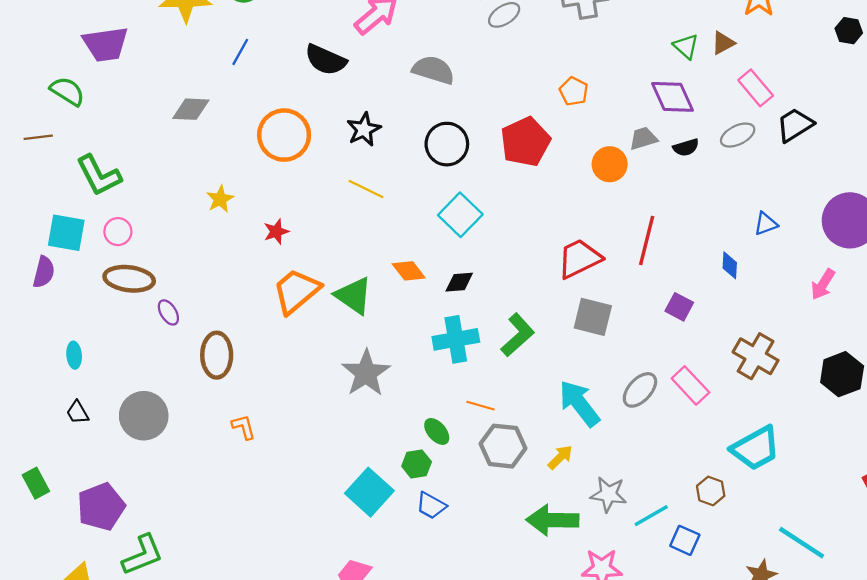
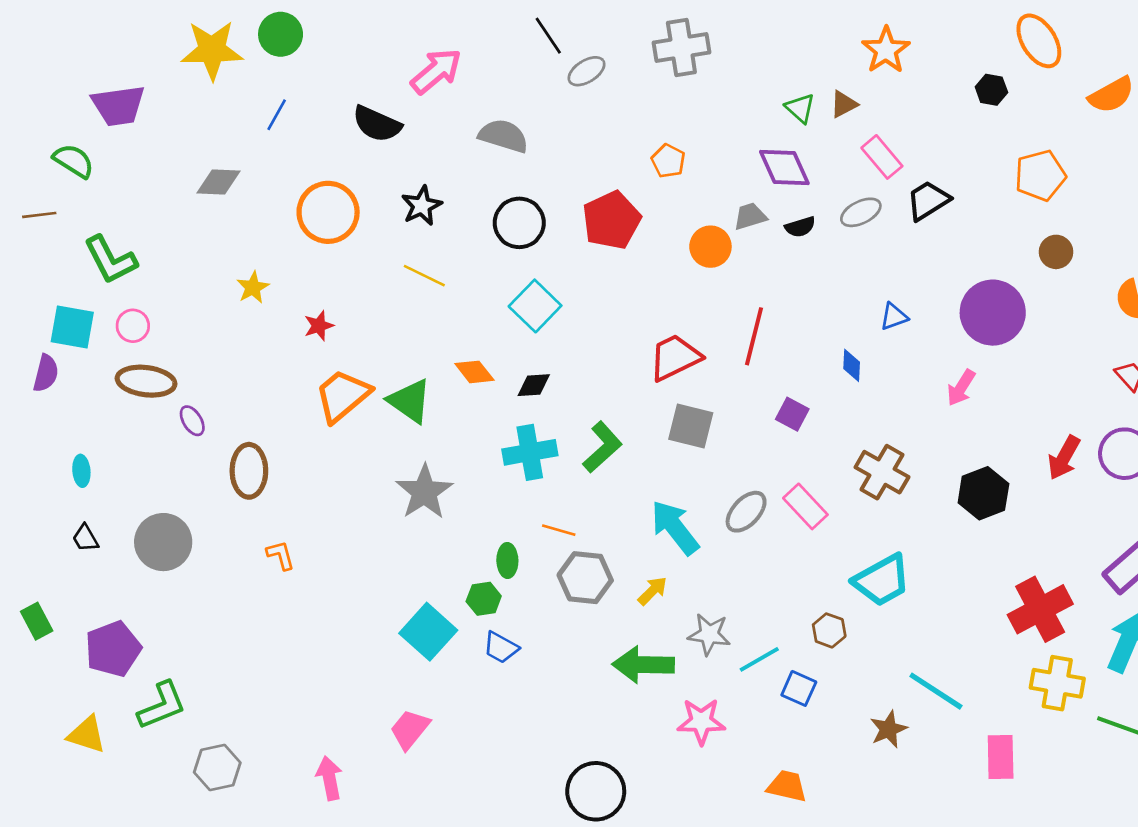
green ellipse: (437, 431) -> (507, 560), turned 40

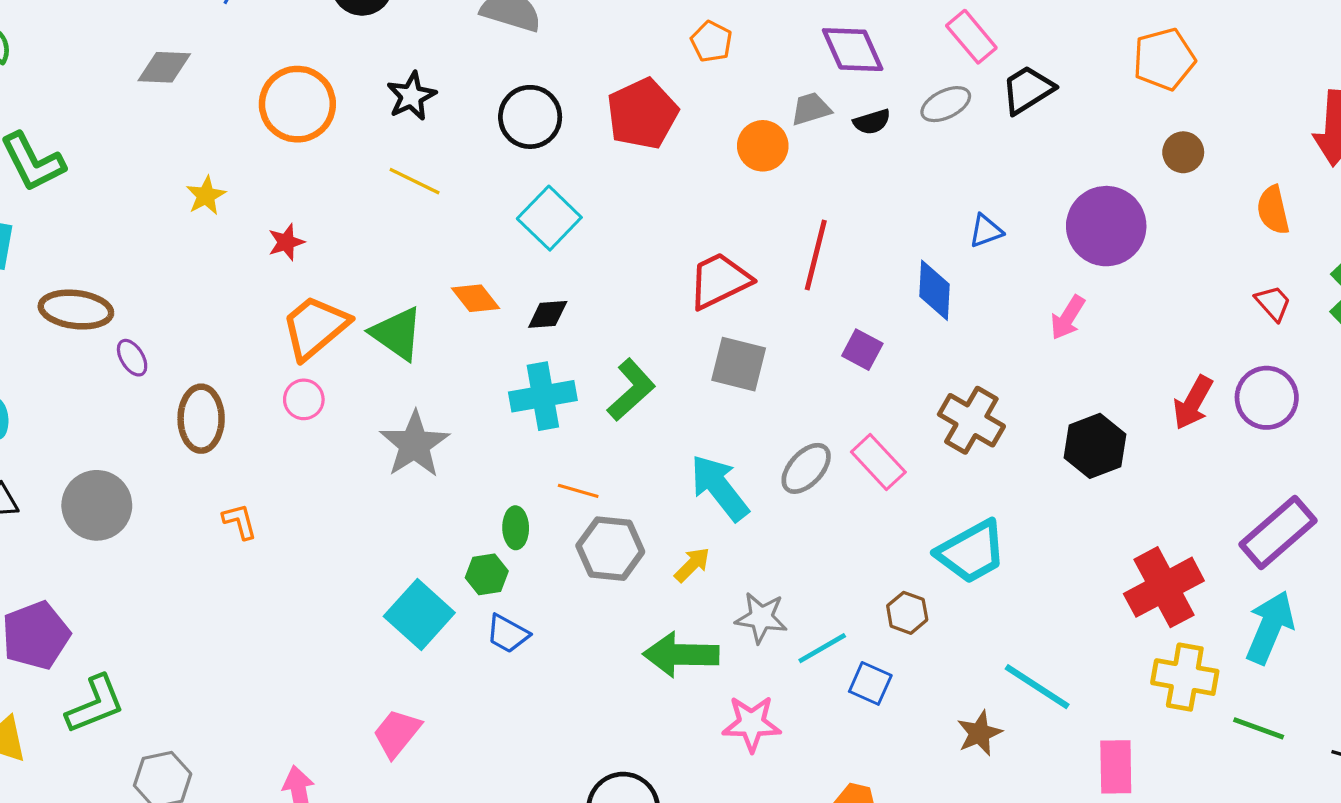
pink circle: (133, 326) -> (304, 399), moved
blue diamond: (852, 365) -> (934, 290), size x1.5

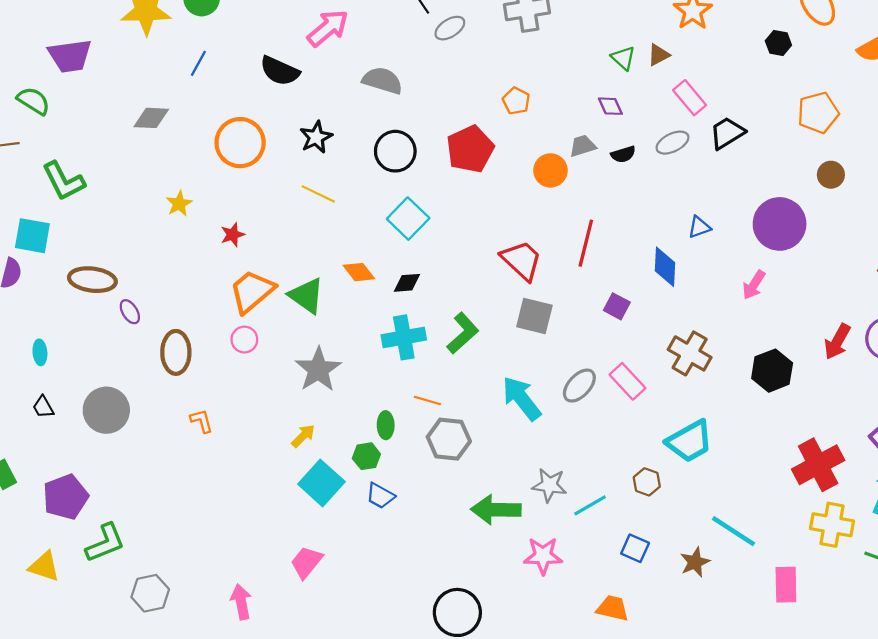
purple diamond: (853, 50) -> (610, 106), size x0.6
red trapezoid: (719, 281) -> (522, 260), turned 69
yellow arrow: (692, 565) -> (303, 436), moved
blue square: (870, 683) -> (635, 548), moved

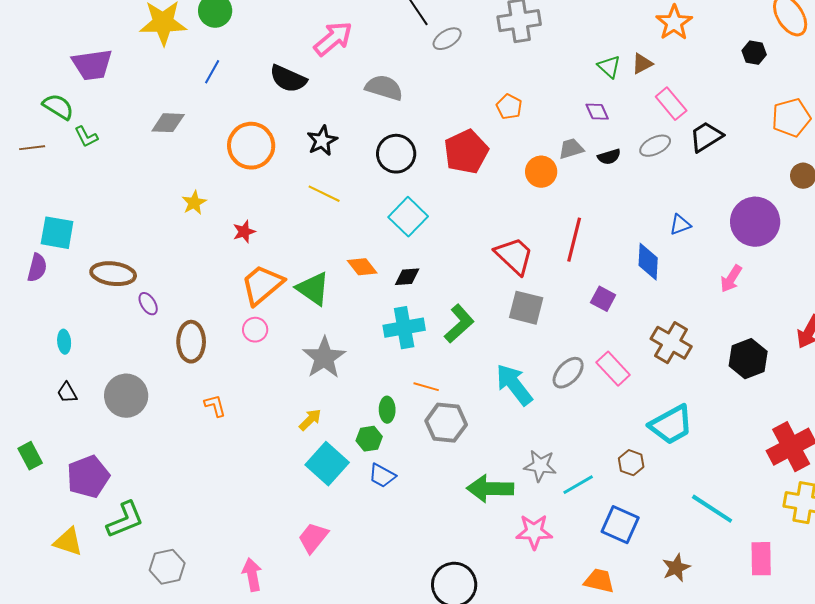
green L-shape: (63, 181) -> (86, 137), moved, size x0.6
blue square: (635, 548) -> (620, 525), size x1.4
brown star: (695, 562) -> (676, 568), moved

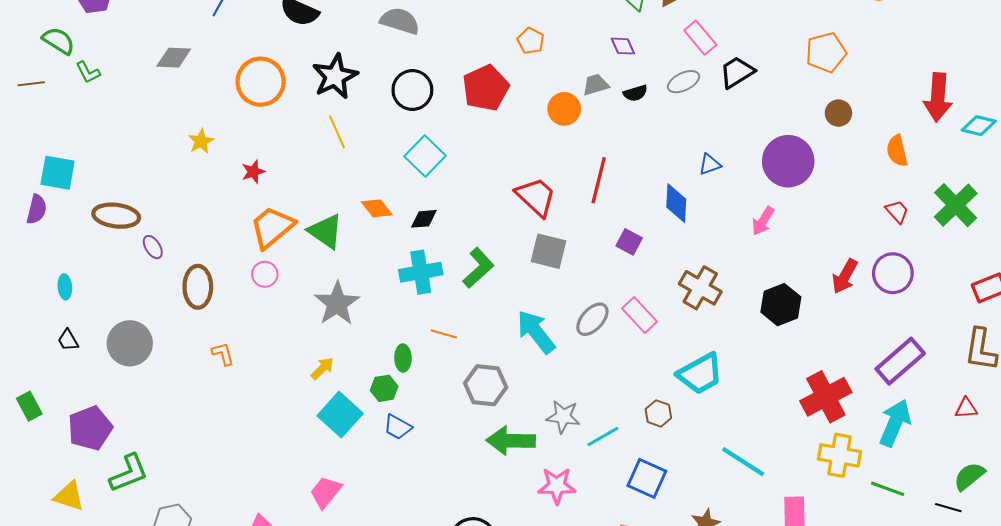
black star: (322, 141) -> (335, 76), size x1.4
yellow line: (324, 194) -> (337, 132), turned 40
gray hexagon: (446, 423) -> (486, 385), moved

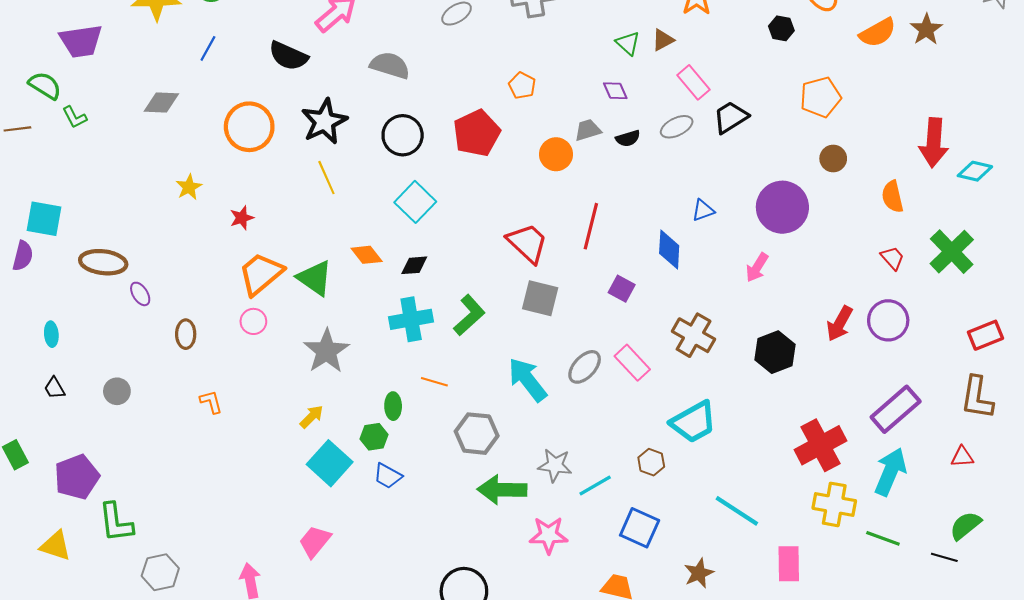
brown ellipse: (198, 287) -> (186, 334), size x0.7
gray circle: (130, 343) -> (117, 391), size x0.6
green L-shape: (129, 473) -> (116, 522), turned 105

